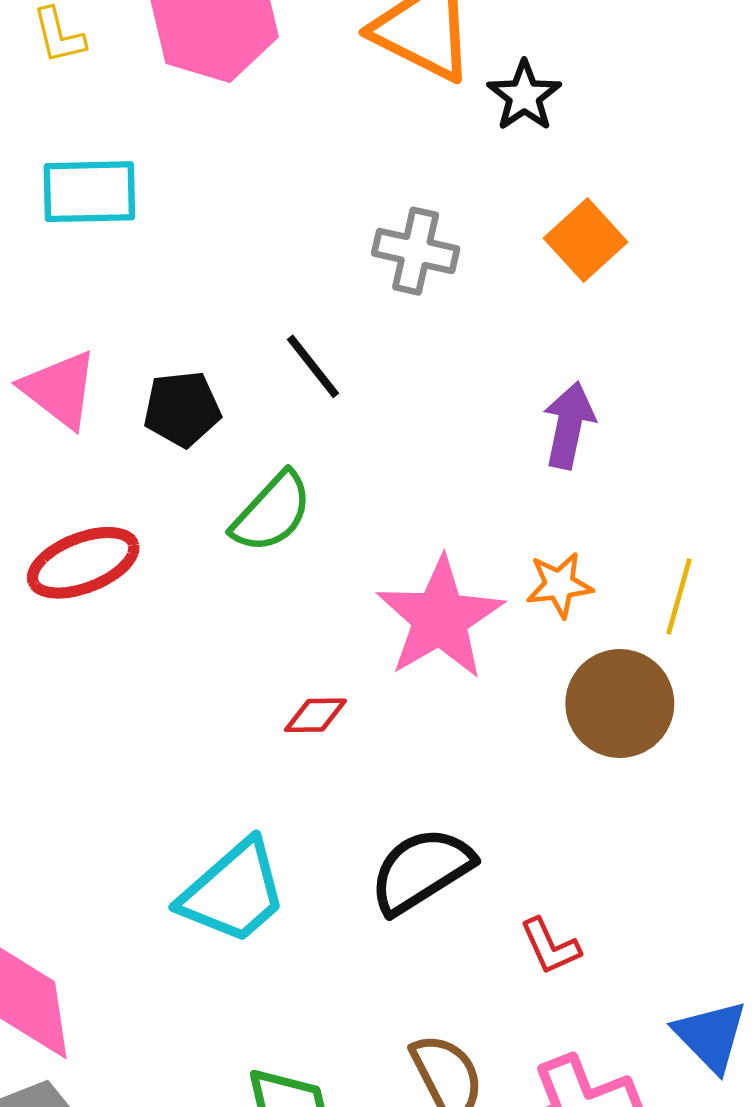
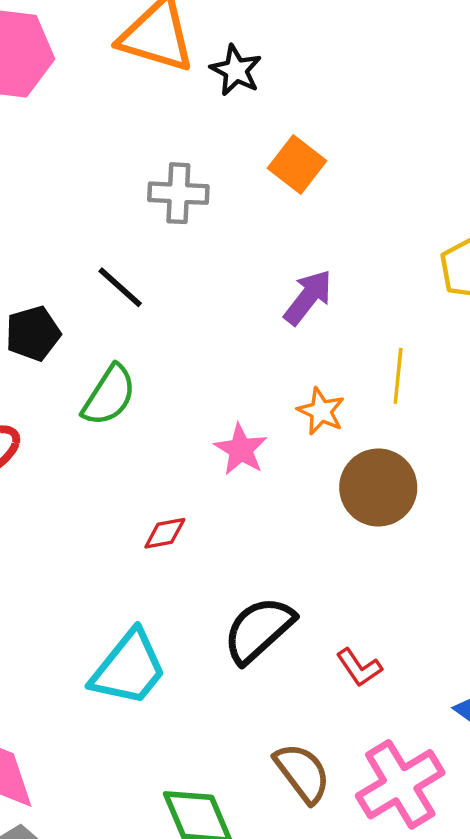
purple arrow: (569, 425) -> (308, 297), turned 36
orange star: (559, 585) -> (321, 411), turned -30
yellow line: (679, 596) -> (398, 376), moved
pink star: (440, 618) -> (241, 449), size x0.6

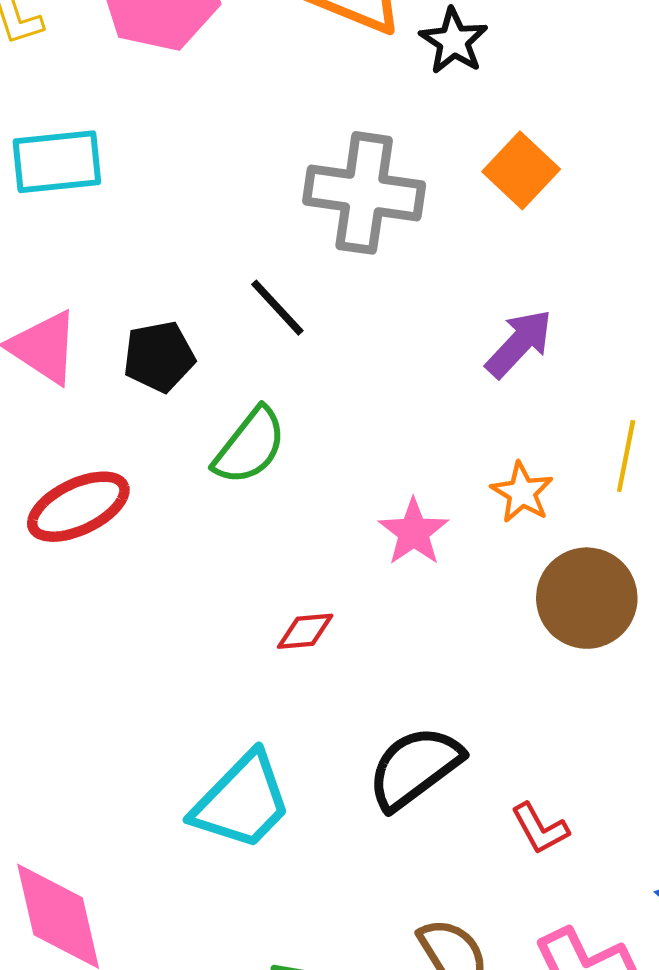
gray cross: (178, 193) -> (364, 193), size x1.5

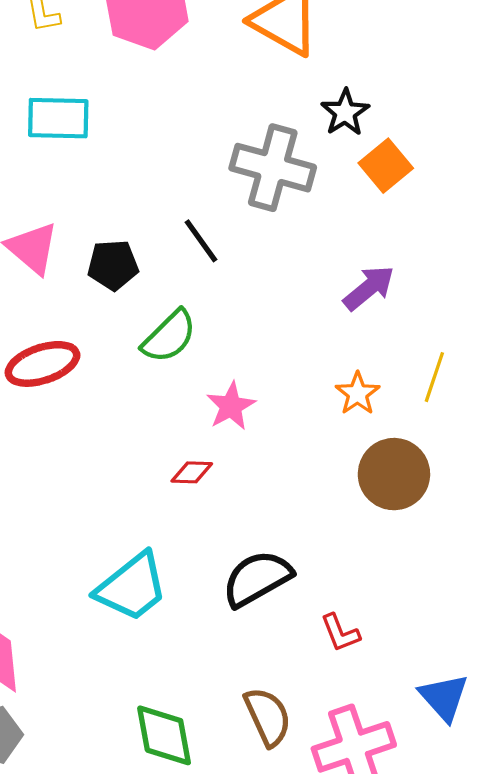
black star: (454, 41) -> (345, 112), moved
pink star: (414, 532) -> (231, 406), moved

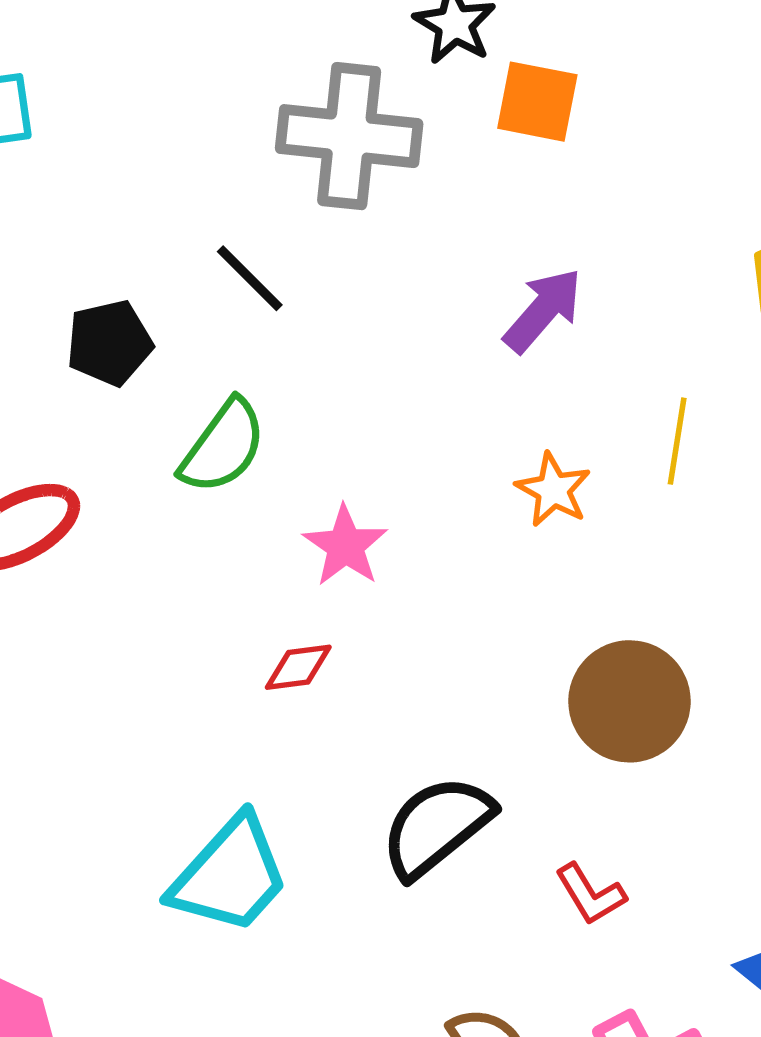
orange square: (386, 166) -> (537, 102), turned -30
brown circle: (394, 474) -> (629, 701), moved

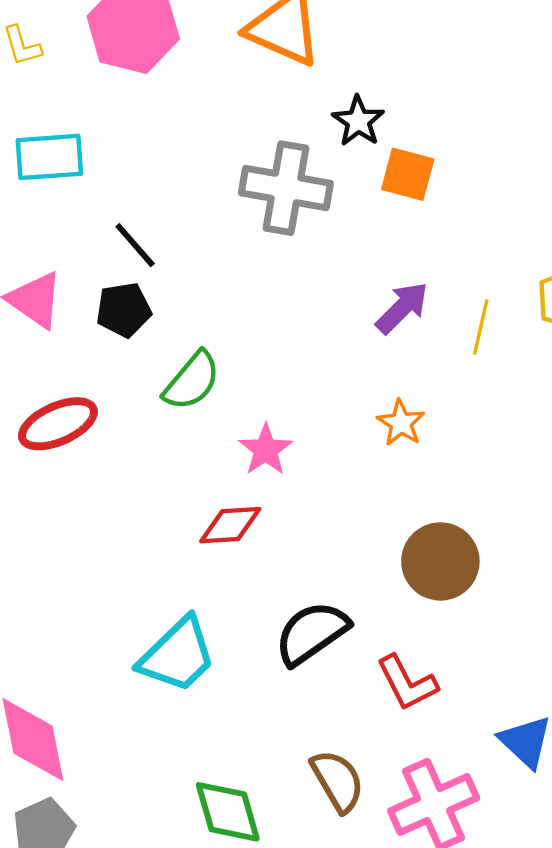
black line: (250, 278) -> (135, 245), moved
yellow line: (677, 441) -> (481, 327), moved
red diamond: (298, 667) -> (230, 525), size x1.4
red L-shape: (590, 894) -> (407, 683), size x1.4

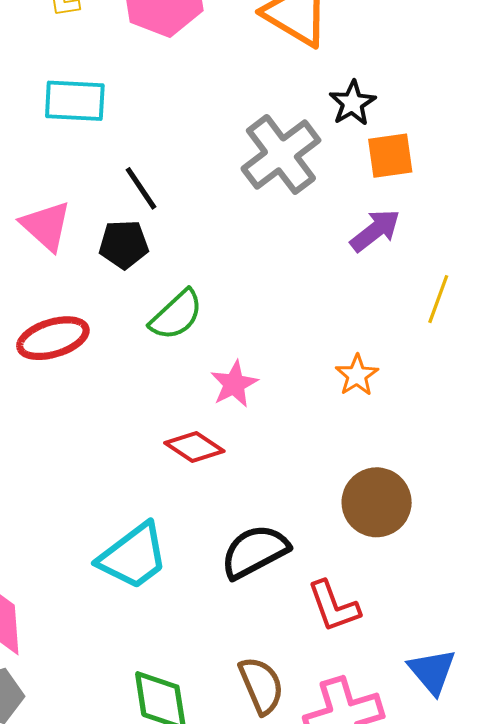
orange square: (408, 174) -> (390, 156), turned -30
gray cross: (286, 188) -> (281, 154), turned 36
purple arrow: (402, 308) -> (375, 230), moved
red diamond: (230, 525) -> (194, 447), turned 30

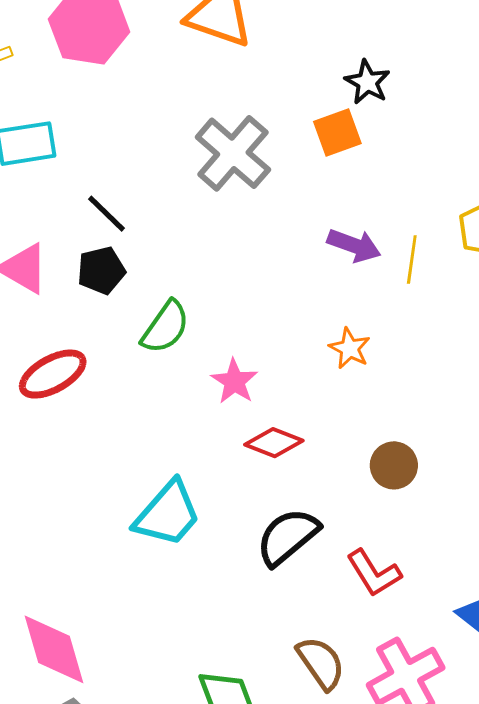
black star: (352, 103) -> (367, 82), moved
purple arrow: (375, 230) -> (354, 245), moved, turned 70
red diamond: (194, 447) -> (274, 443), moved
brown circle: (377, 502) -> (394, 465), size x0.7
cyan trapezoid: (133, 556) -> (168, 514), moved

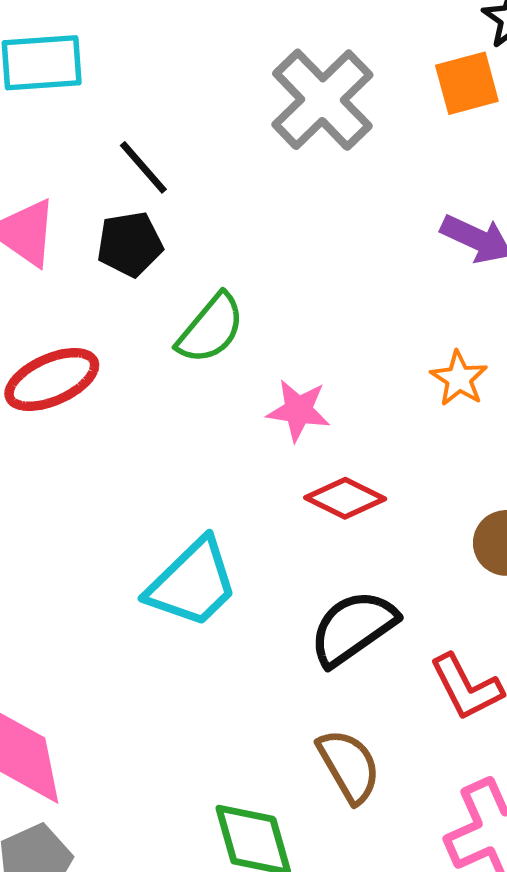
pink star: (234, 381) -> (298, 410), turned -30
brown semicircle: (321, 663) -> (349, 766), moved

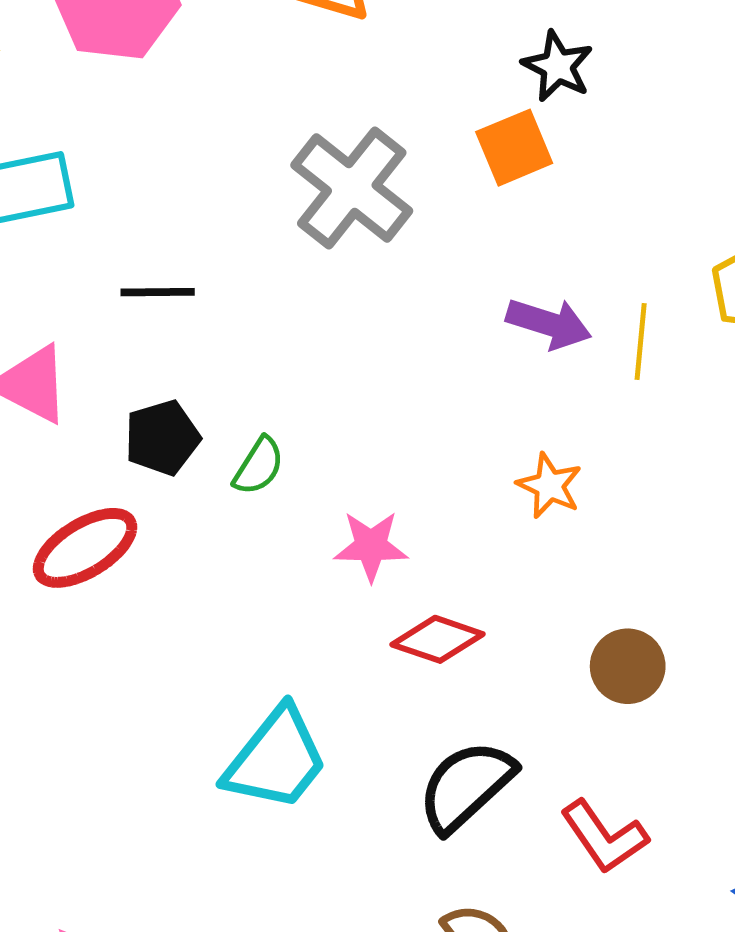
black line: (143, 167) -> (158, 292), turned -42
black pentagon: (130, 244) -> (162, 438), moved
green semicircle: (211, 329) -> (259, 466), size x0.7

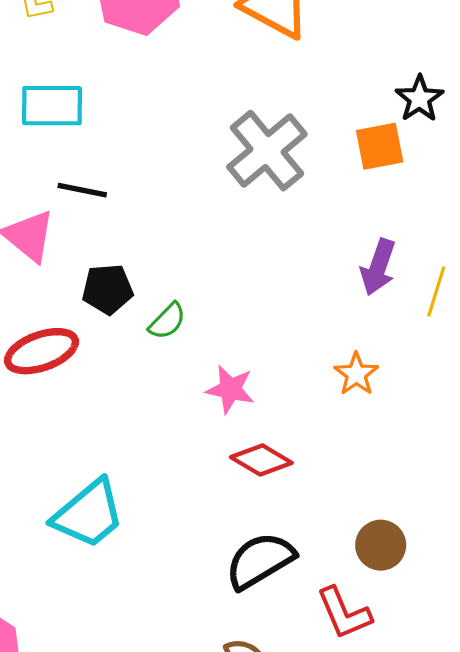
black line: (158, 292) -> (82, 190), moved
purple arrow: (549, 324) -> (378, 267), turned 80
brown circle: (628, 666) -> (381, 545), moved
cyan trapezoid: (276, 759) -> (89, 514), moved

